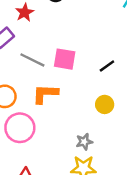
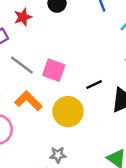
orange L-shape: (45, 94) -> (28, 101), turned 32
yellow circle: (105, 104) -> (68, 112), moved, size x1.6

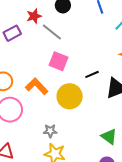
gray line: (22, 65) -> (52, 32), moved
gray star: (58, 155) -> (50, 131), moved

